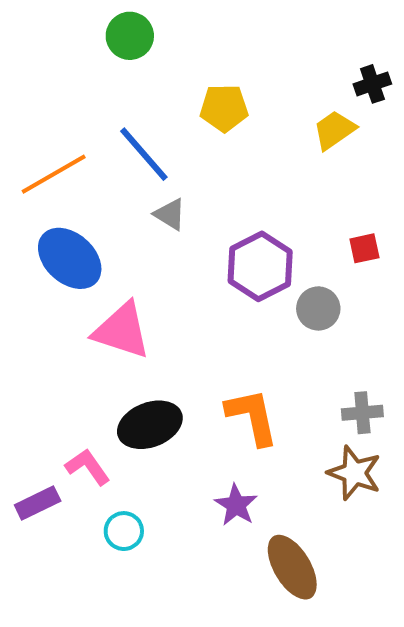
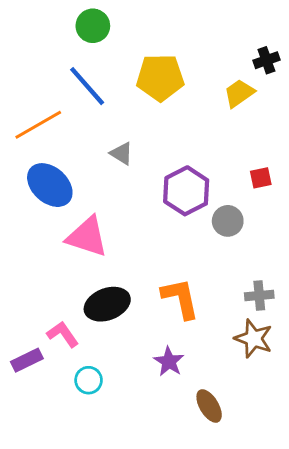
yellow pentagon: (224, 108) -> (160, 77), size x1.4
blue line: (144, 154) -> (87, 86), moved
brown ellipse: (292, 567) -> (209, 406), size x0.7

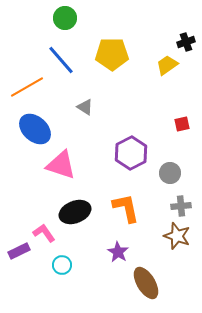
purple hexagon: (186, 191) -> (131, 153), moved
gray circle: (228, 221) -> (170, 173), moved
brown ellipse: (209, 406) -> (146, 283), size x1.4

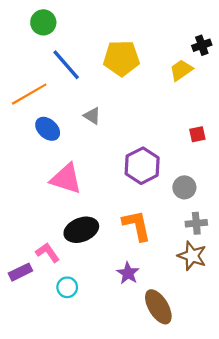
green circle: (65, 18) -> (43, 22), moved
blue ellipse: (35, 129) -> (48, 129), moved, size x0.7

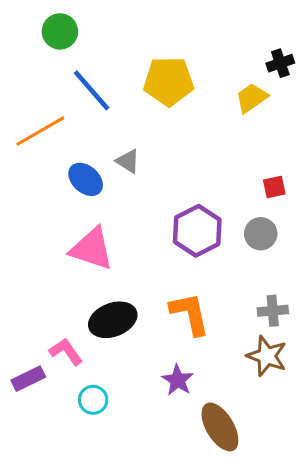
blue ellipse: (48, 129) -> (86, 179), moved
gray circle: (184, 187) -> (261, 234), moved

